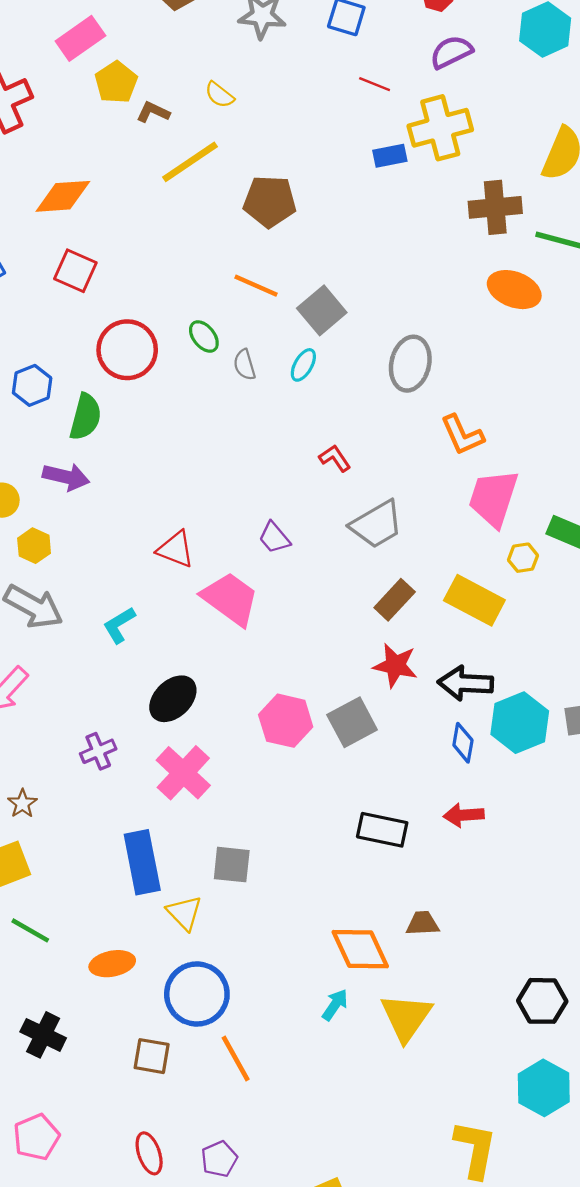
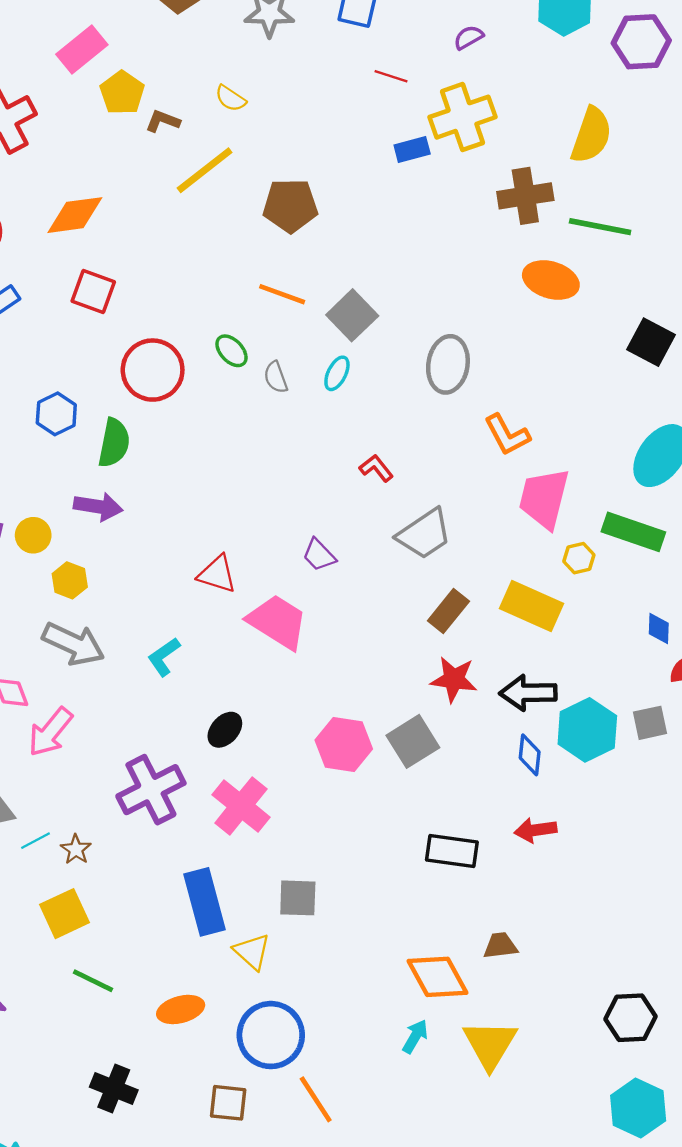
purple semicircle: (451, 52) -> (469, 37), size x0.7
black ellipse: (173, 699) -> (225, 730), size x0.7
purple cross: (98, 751) -> (151, 790), size x1.8

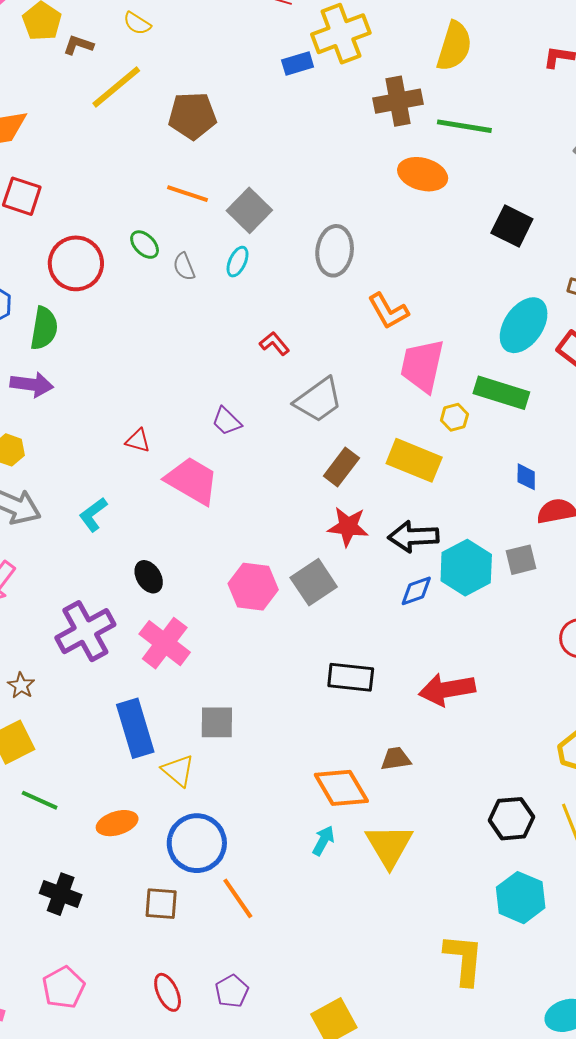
red triangle: (217, 574) -> (138, 441), size x0.7
black ellipse: (225, 730) -> (149, 577), turned -72
blue diamond: (530, 755) -> (416, 591), turned 66
red arrow: (535, 830) -> (447, 689), moved, size x1.5

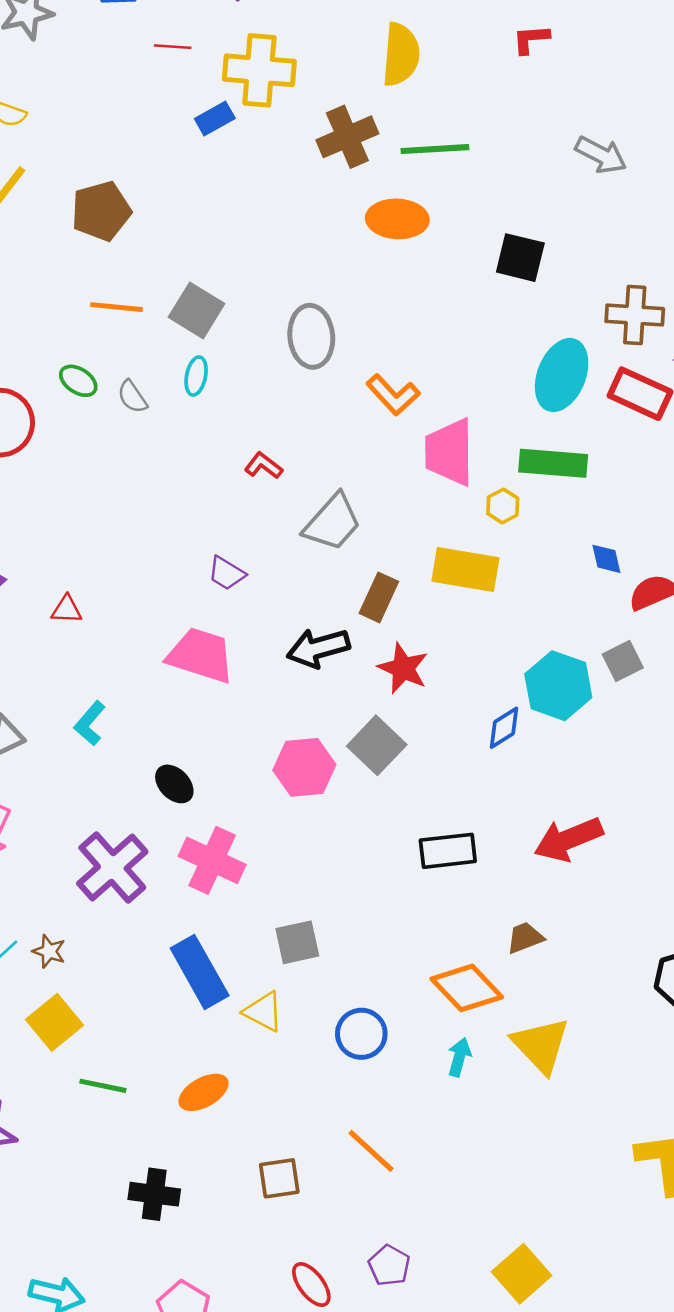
yellow cross: (341, 34) -> (259, 70), turned 38
red triangle: (138, 441) -> (67, 609), moved
red star: (348, 527) -> (403, 668), turned 30
black arrow: (413, 537) -> (318, 648), moved
blue circle: (197, 843) -> (361, 1034), moved, size x0.7

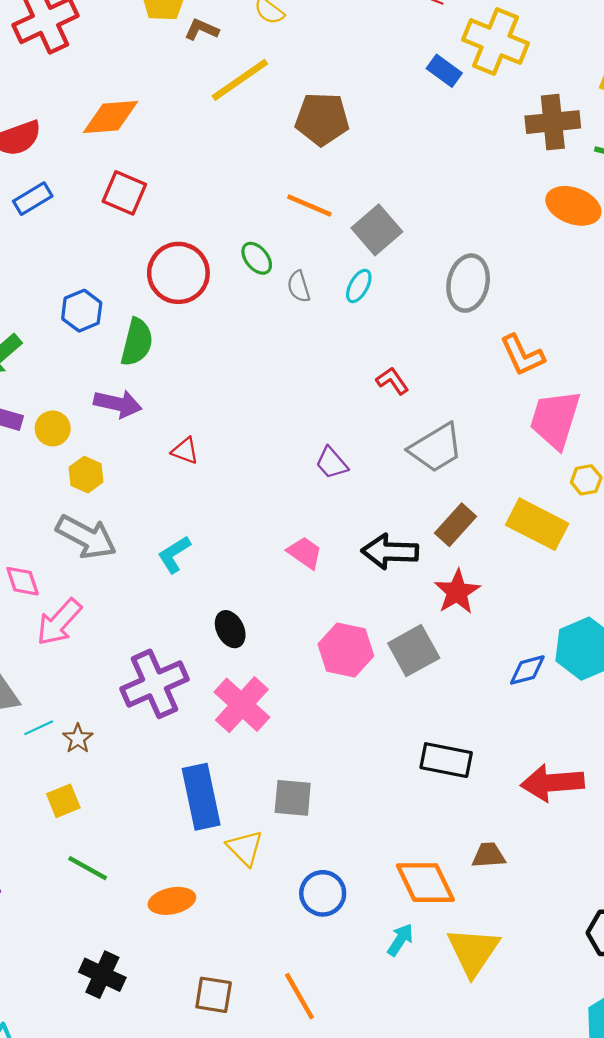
blue rectangle: (215, 119) -> (444, 71), turned 48
pink trapezoid: (201, 655) -> (305, 553), moved, size x0.6
yellow square: (54, 1022) -> (63, 801), size x0.7

